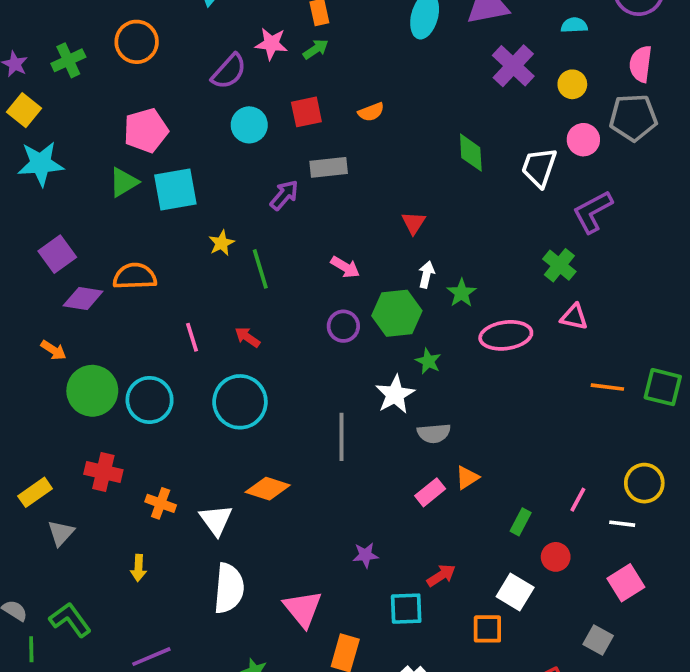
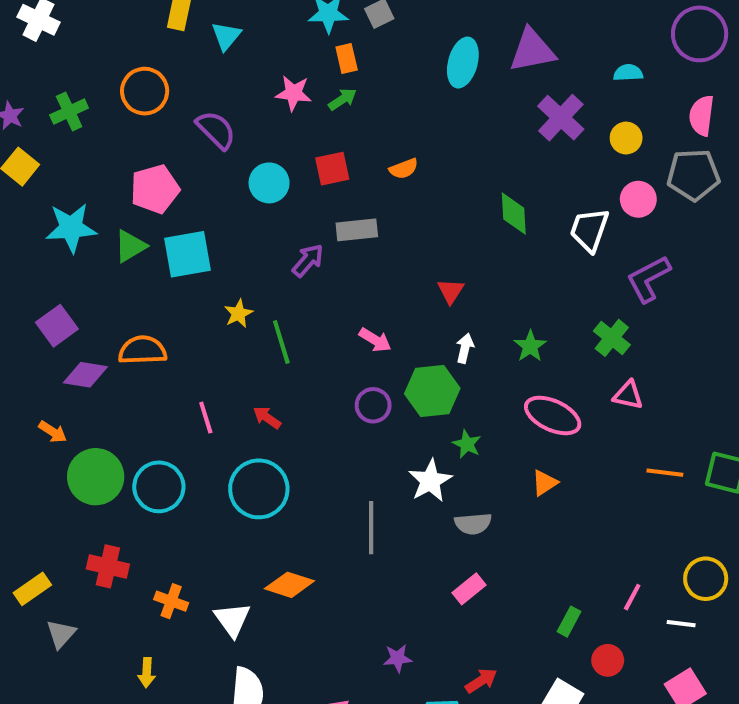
purple semicircle: (229, 71) -> (216, 130), moved, turned -87
cyan star: (41, 164) -> (71, 228), moved
green star: (462, 293) -> (530, 346), moved
pink ellipse: (506, 335) -> (553, 415), turned 33
orange triangle: (467, 478) -> (544, 483), moved

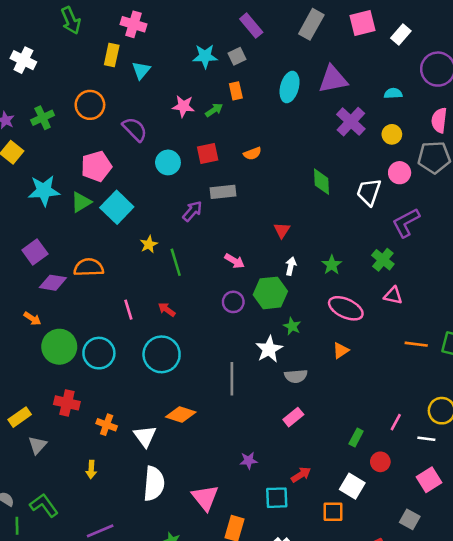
orange rectangle: (347, 58) -> (236, 91), moved
cyan square: (187, 254) -> (117, 207), turned -36

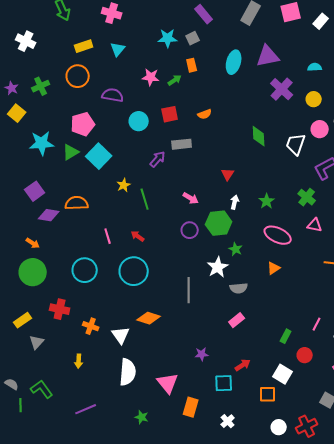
yellow rectangle: (112, 55) -> (84, 46), moved, turned 60
purple semicircle: (135, 129) -> (113, 95), turned -35
green circle: (59, 347) -> (33, 272), moved

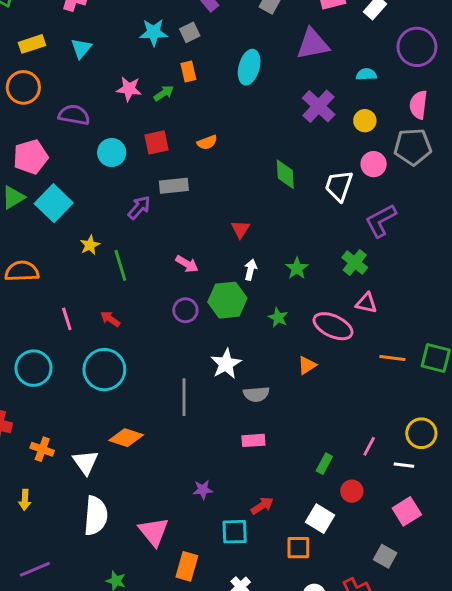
purple triangle: (268, 56) -> (313, 44), moved
pink ellipse: (278, 235) -> (333, 326), moved
green star: (236, 249) -> (278, 317), moved
pink rectangle: (237, 320) -> (253, 440), turned 35

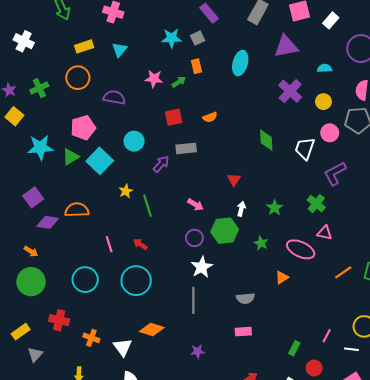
cyan circle: (112, 153) -> (134, 141), moved
orange line: (392, 358) -> (343, 272), turned -42
white star: (226, 364) -> (202, 267), moved
purple star: (203, 490) -> (198, 351), moved

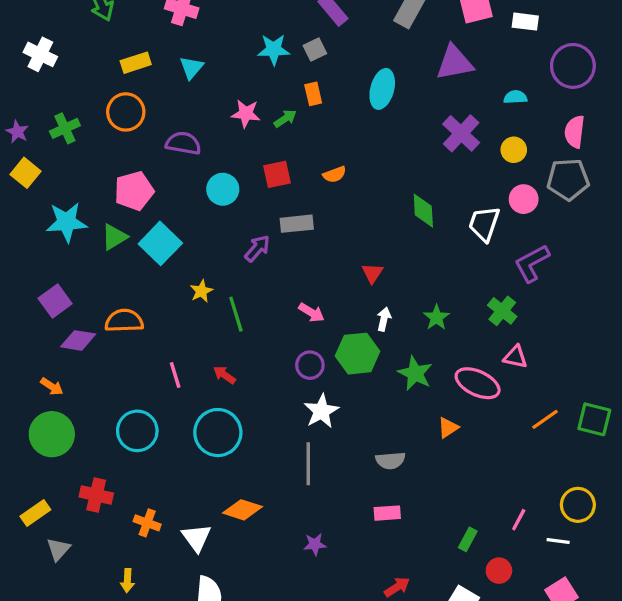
white rectangle: (331, 20) -> (525, 22), turned 56
cyan circle: (134, 141) -> (223, 189), moved
green star: (261, 243) -> (415, 373), size x1.5

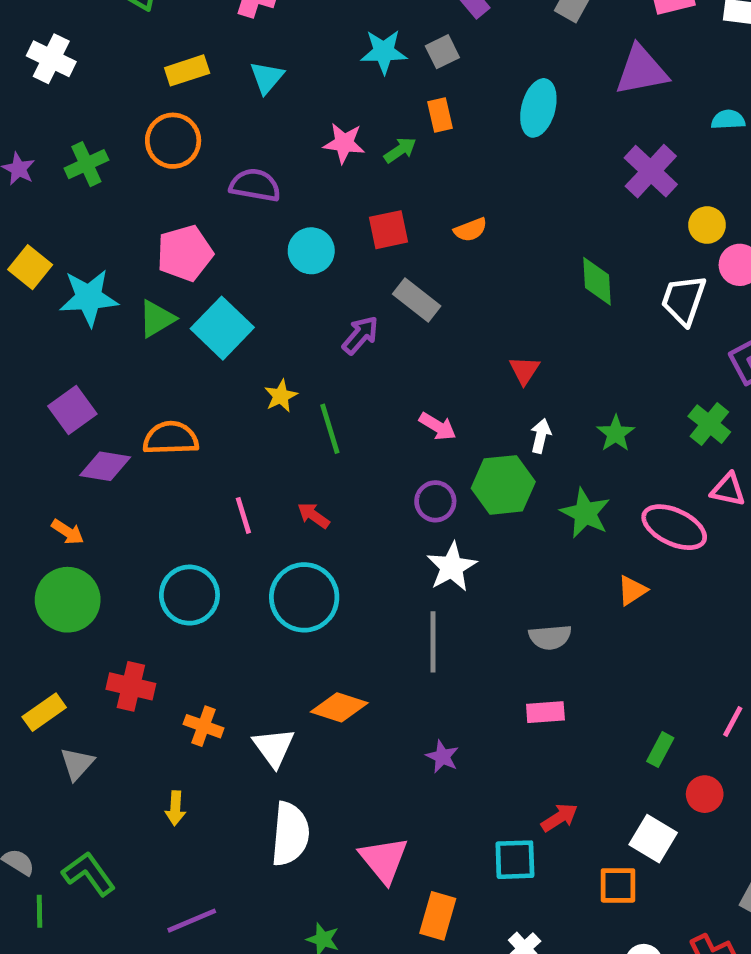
yellow circle: (514, 150) -> (707, 225), moved
yellow square: (26, 173) -> (30, 267), moved
gray rectangle: (297, 224) -> (417, 300), turned 44
purple star: (315, 544) -> (442, 757), turned 30

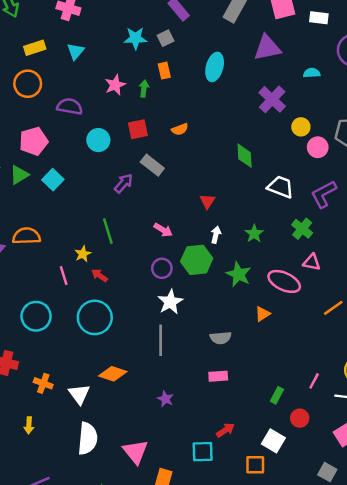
pink star: (344, 143) -> (115, 85), turned -30
green arrow: (400, 150) -> (144, 89), turned -49
white trapezoid: (684, 300) -> (281, 187), moved, turned 92
cyan square: (222, 328) -> (53, 180), size x0.7
yellow star: (281, 396) -> (83, 254), moved

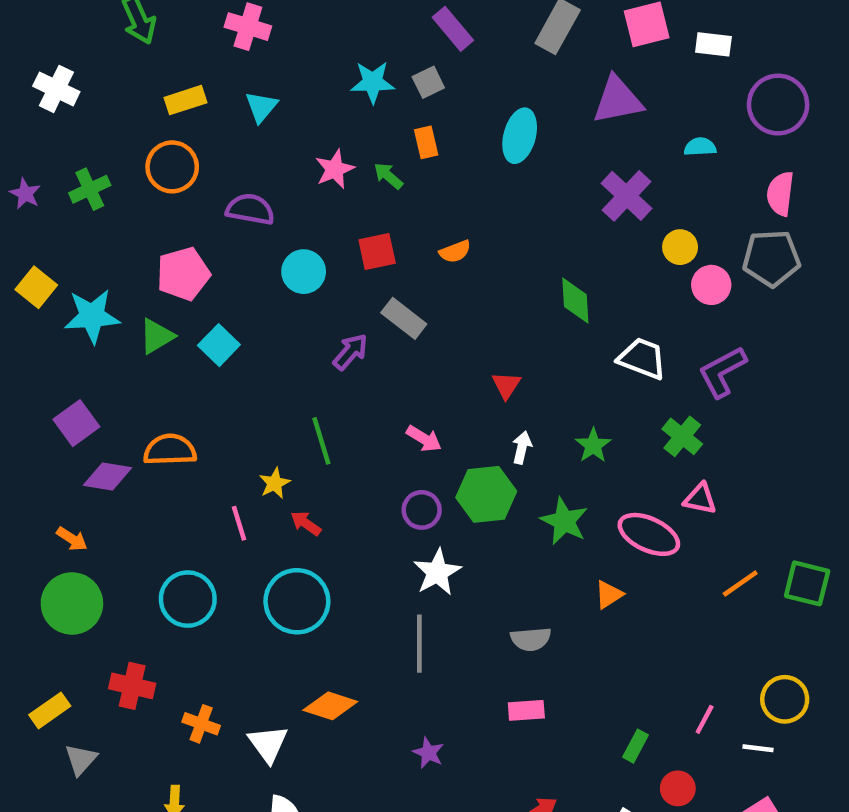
green arrow: (144, 89) -> (388, 176), turned -56

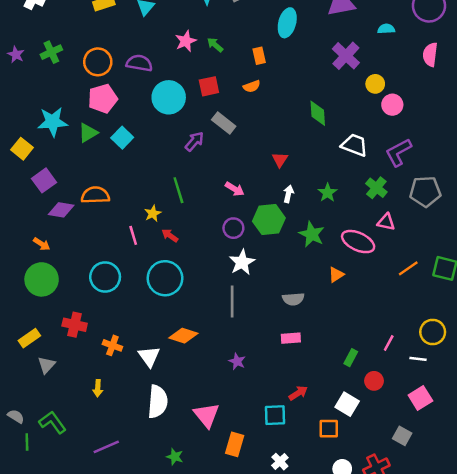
orange rectangle: (426, 142) -> (259, 56), moved
orange circle: (172, 167) -> (98, 62), moved
gray pentagon: (771, 258) -> (425, 191), moved
cyan circle: (304, 272) -> (169, 97), size x1.4
yellow square: (36, 287) -> (22, 149), moved

